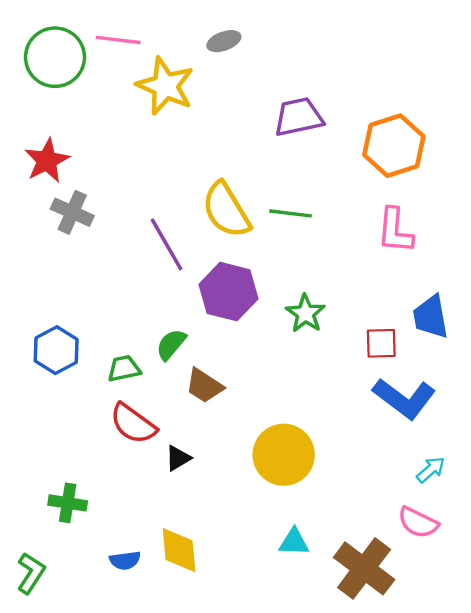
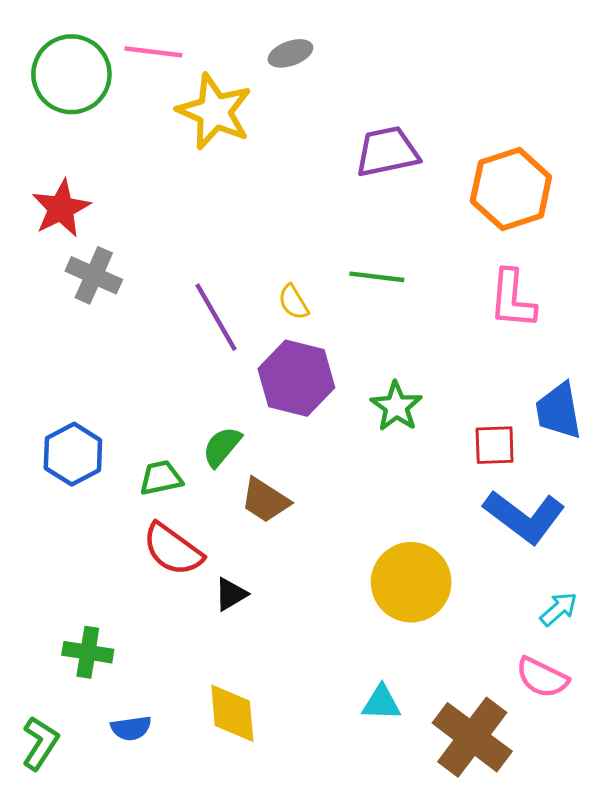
yellow semicircle: (226, 210) -> (293, 302), moved, size x0.5
yellow circle: (284, 455) -> (411, 582), moved
blue semicircle: (125, 560) -> (131, 728), moved

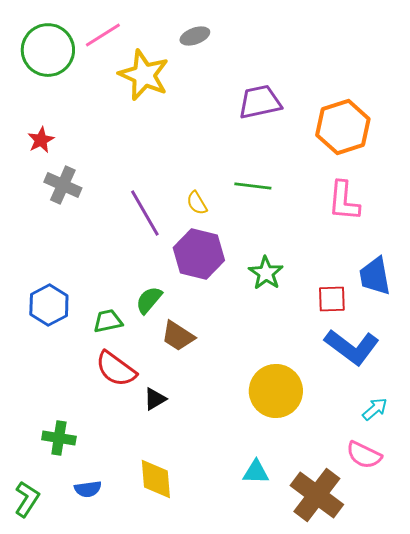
pink line: (153, 52) -> (103, 35), turned -39
red star: (61, 208) -> (41, 140), size x0.7

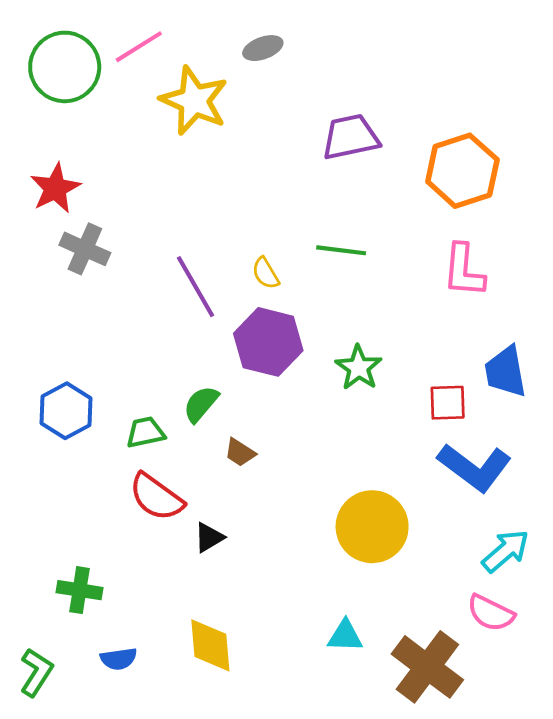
red star: (41, 140) -> (55, 188), size x1.4
brown trapezoid: (178, 336) -> (240, 453), size x0.7
cyan arrow: (375, 409) -> (506, 551), size x1.4

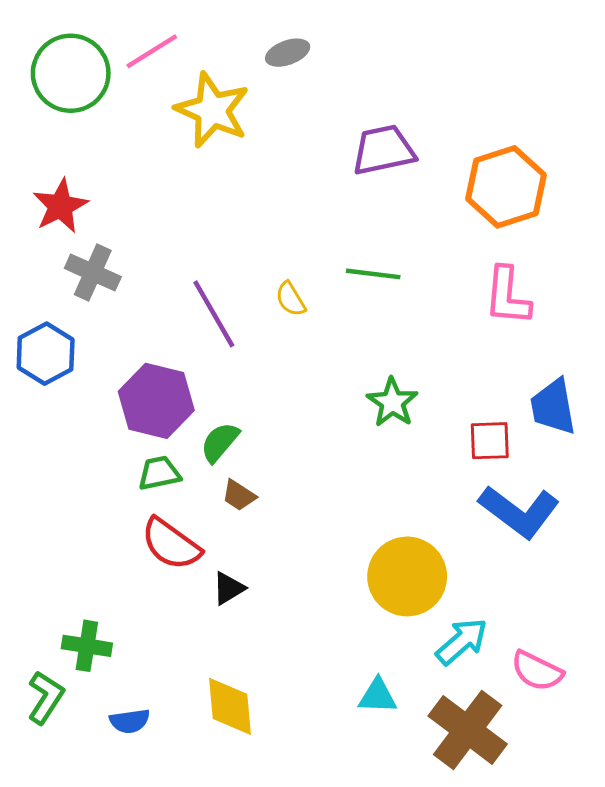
purple hexagon: (268, 342) -> (156, 401), moved
blue hexagon: (66, 411) -> (46, 354), moved
brown trapezoid: (240, 453) -> (239, 495), moved
cyan arrow: (506, 551) -> (462, 641), moved
green L-shape: (36, 672) -> (46, 697), moved

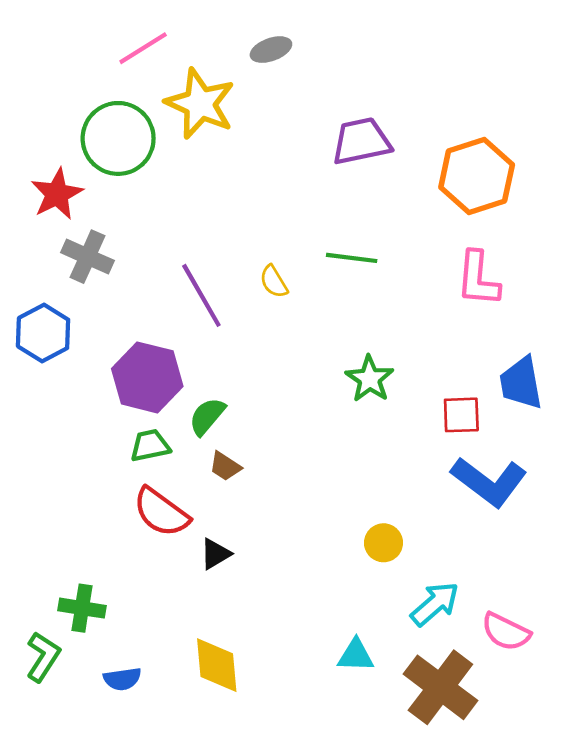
green circle: (71, 73) -> (118, 138), moved
yellow circle: (407, 576) -> (384, 543), size x0.5

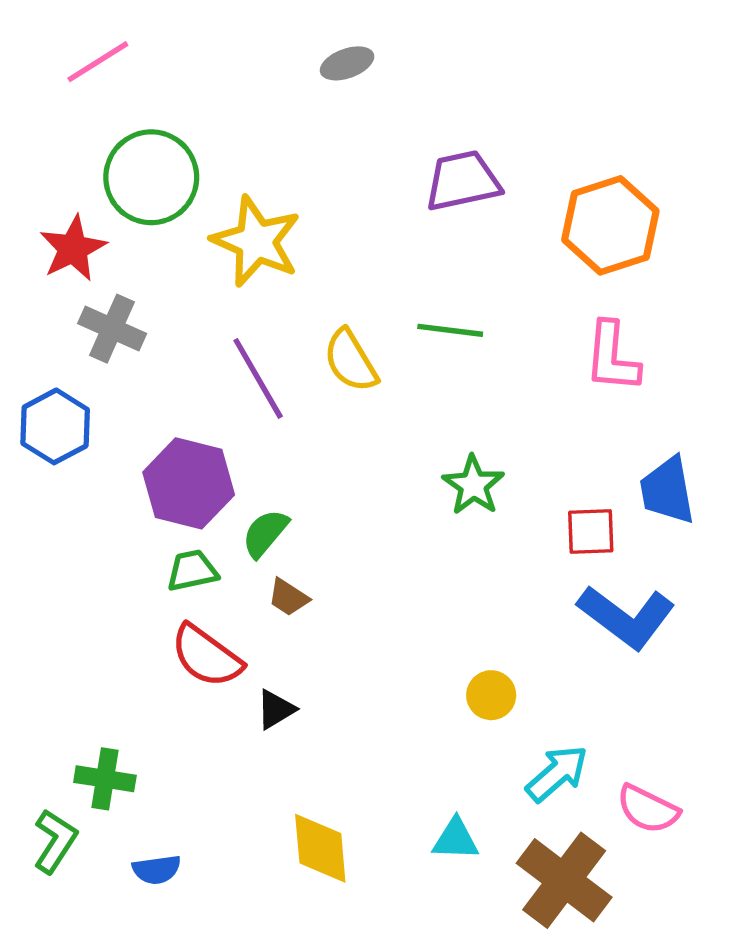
pink line: (143, 48) -> (98, 62), moved
yellow star: (200, 104) -> (256, 241), moved
yellow semicircle: (274, 282) -> (351, 361), size x1.5
yellow diamond: (217, 665) -> (320, 848), moved

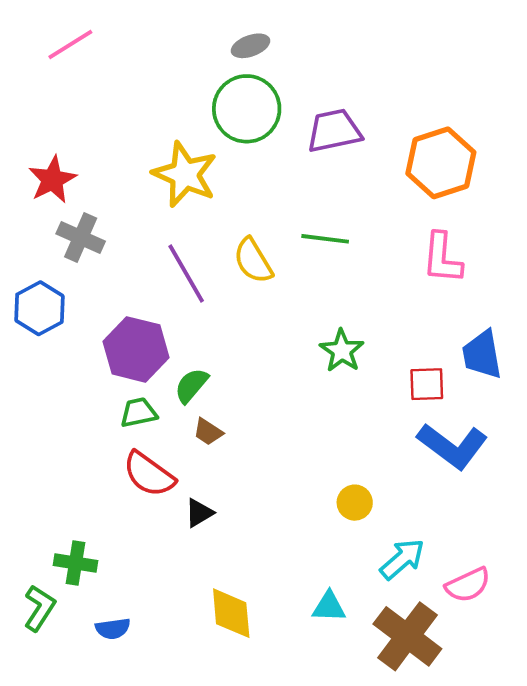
green circle: (151, 177) -> (247, 109), moved
pink semicircle: (648, 809) -> (468, 585), turned -51

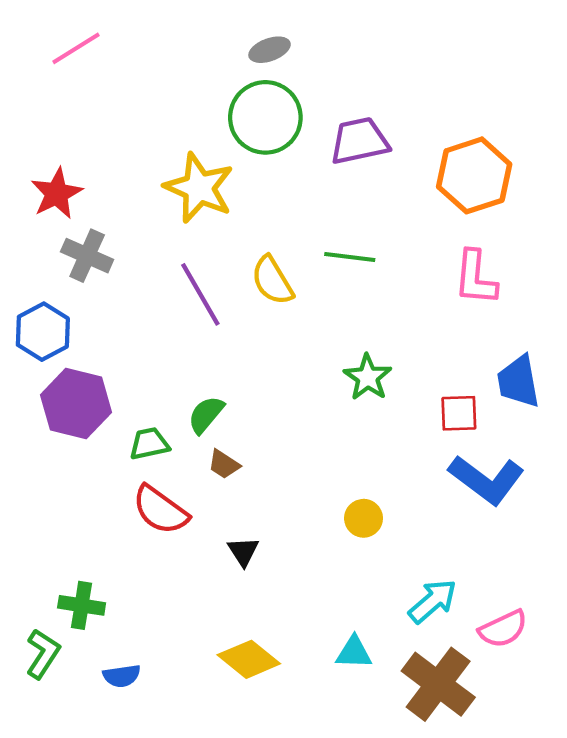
purple hexagon: (136, 349) -> (76, 404), moved
yellow circle: (355, 503) -> (364, 518), moved
black triangle: (199, 513) -> (243, 551), moved, turned -32
yellow diamond: (231, 613) -> (249, 659), turned -46

